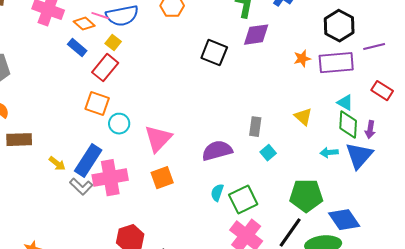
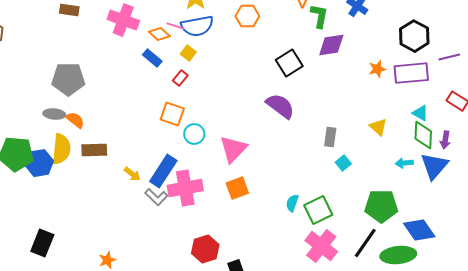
black square: (214, 53) -> (289, 63), turned 36
red rectangle: (105, 68) -> (180, 78), size x0.6
purple semicircle: (217, 151) -> (280, 106), moved, turned 52

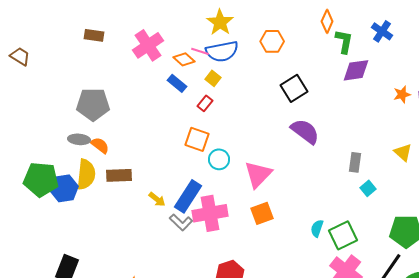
pink cross: (123, 20) -> (148, 45), turned 36
black square: (289, 63) -> (294, 88), moved

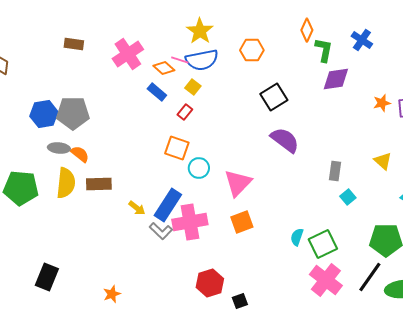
blue hexagon: (64, 188) -> (44, 114), moved

